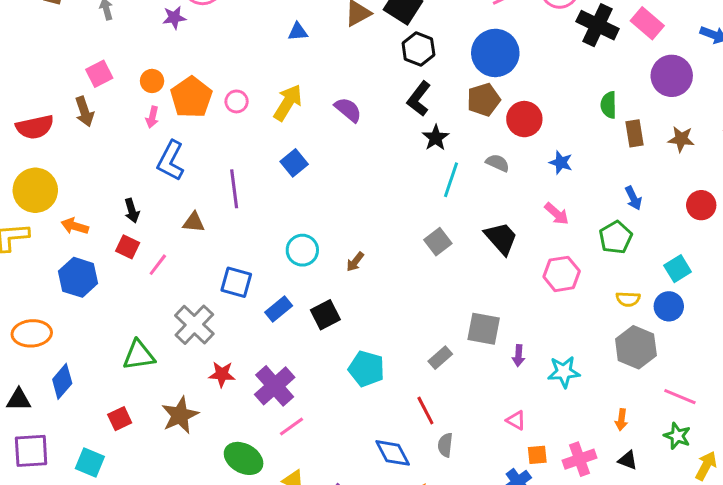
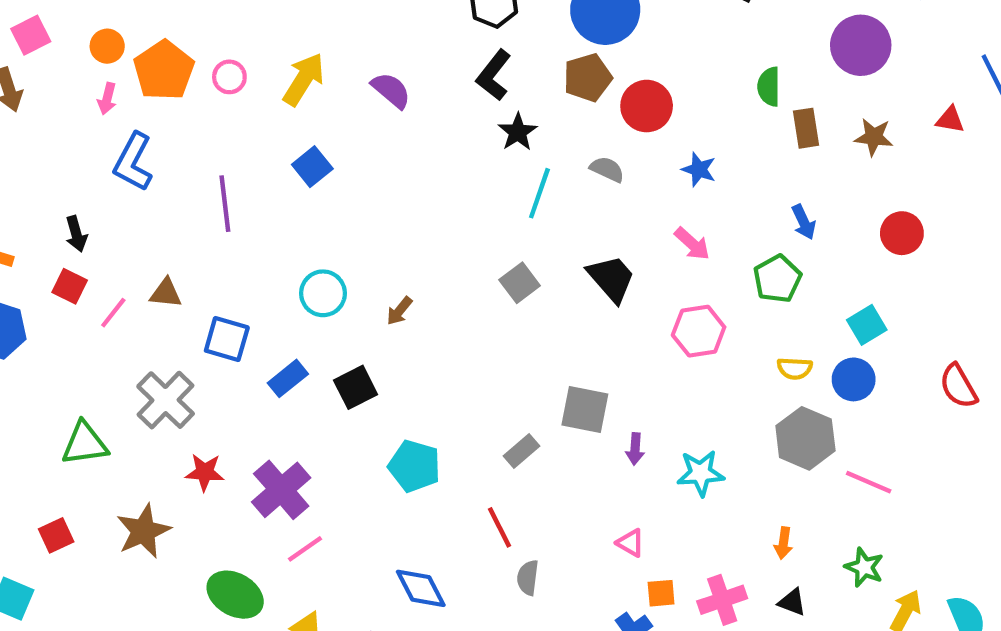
brown triangle: (194, 222) -> (166, 293), moved
pink line: (680, 397) -> (869, 482), moved
blue diamond: (393, 453) -> (421, 588), moved

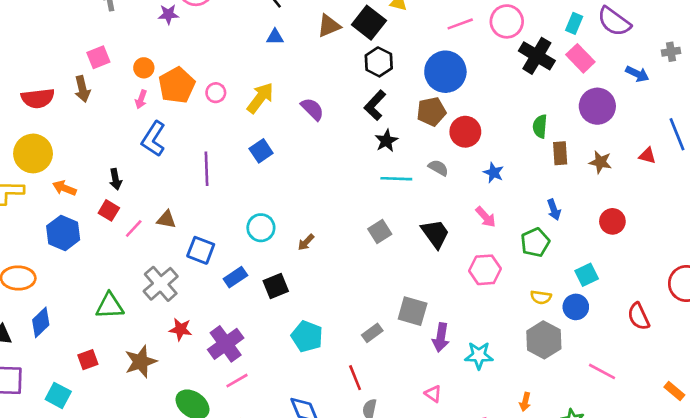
cyan line: (539, 193) -> (396, 179), turned 68
purple arrow: (635, 449) -> (441, 337), size x1.5
pink line: (869, 482) -> (602, 371), moved

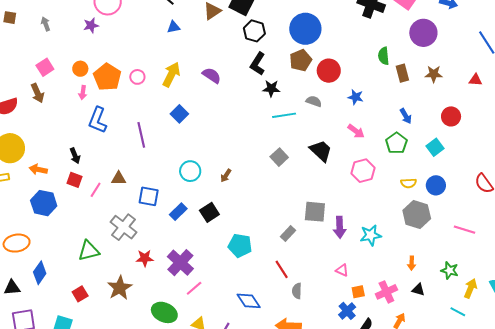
black star: (386, 141) -> (271, 88), turned -30
red triangle: (647, 156) -> (475, 80), moved
cyan square: (587, 275) -> (435, 147), moved

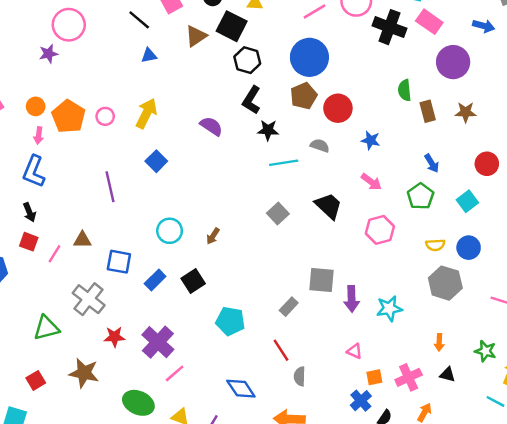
purple semicircle: (212, 75) -> (211, 126), moved
blue L-shape: (98, 120) -> (34, 171), moved
brown star: (120, 288) -> (84, 373), turned -30

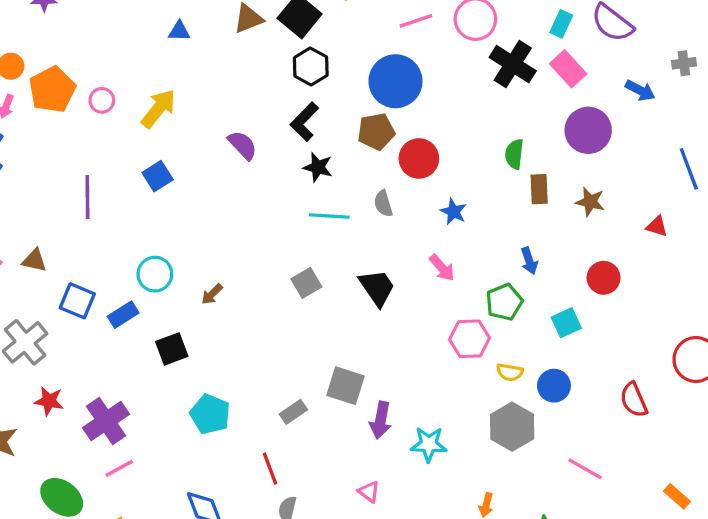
gray semicircle: (320, 146) -> (383, 204), turned -138
pink hexagon: (380, 230) -> (470, 339), moved
blue rectangle: (155, 280) -> (123, 315), moved

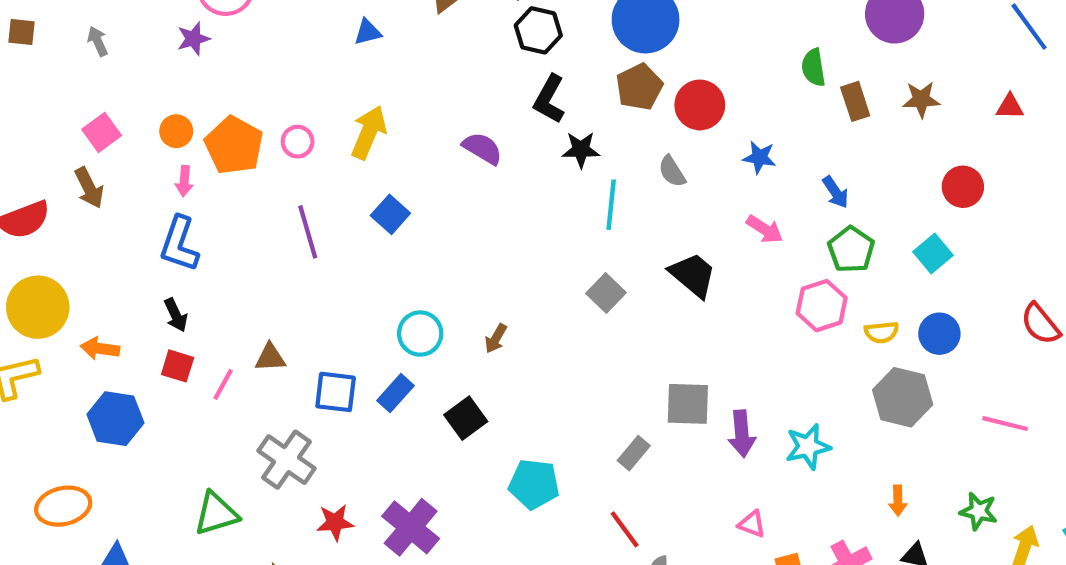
purple line: (87, 197) -> (308, 232), moved
cyan line: (329, 216) -> (611, 205), turned -72
blue arrow: (529, 261) -> (836, 192), moved

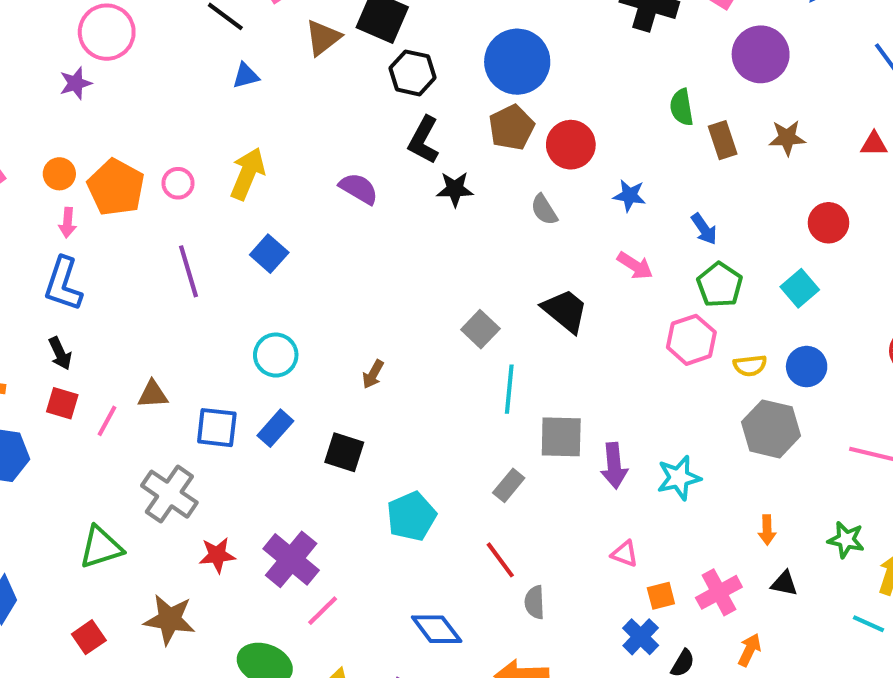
cyan line: (611, 205) -> (509, 389), moved
cyan circle: (420, 334) -> (276, 355), moved
black square: (466, 418) -> (344, 452), turned -36
cyan pentagon: (534, 484) -> (411, 516), turned -30

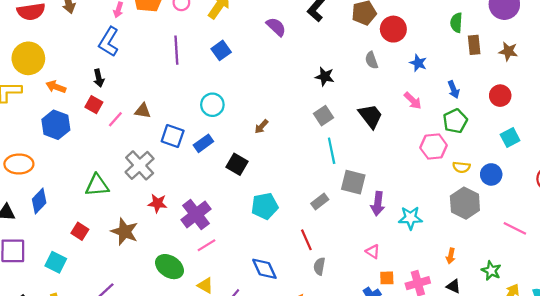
black star: (455, 189) -> (325, 77), moved
red circle: (829, 223) -> (500, 96), moved
cyan square: (800, 288) -> (510, 138), moved
cyan line: (509, 389) -> (332, 151), turned -30
red square: (89, 637) -> (80, 231), turned -36

